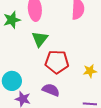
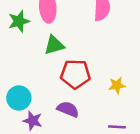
green triangle: (40, 39) -> (54, 45), turned 36

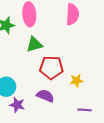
yellow star: (117, 85) -> (77, 81), moved

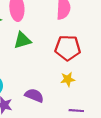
red pentagon: (51, 68) -> (68, 48), moved

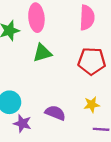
yellow star: (68, 79) -> (92, 105), moved

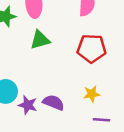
purple star: (22, 123) -> (28, 105), moved

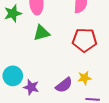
purple semicircle: (54, 103) -> (64, 85), moved, turned 120

